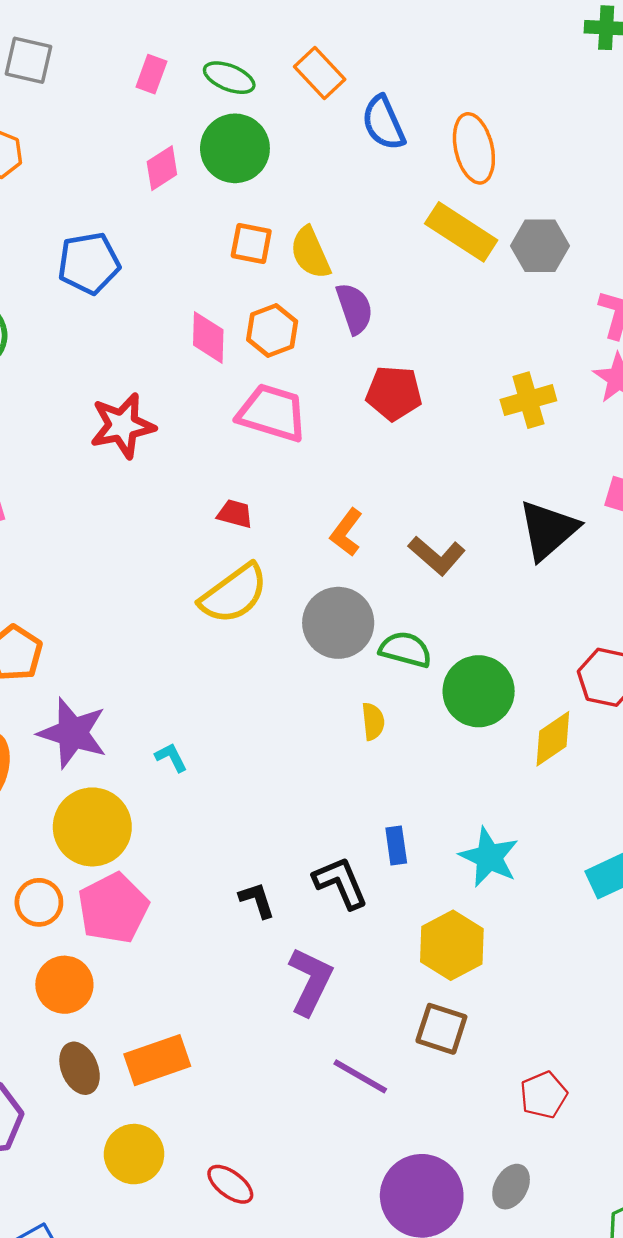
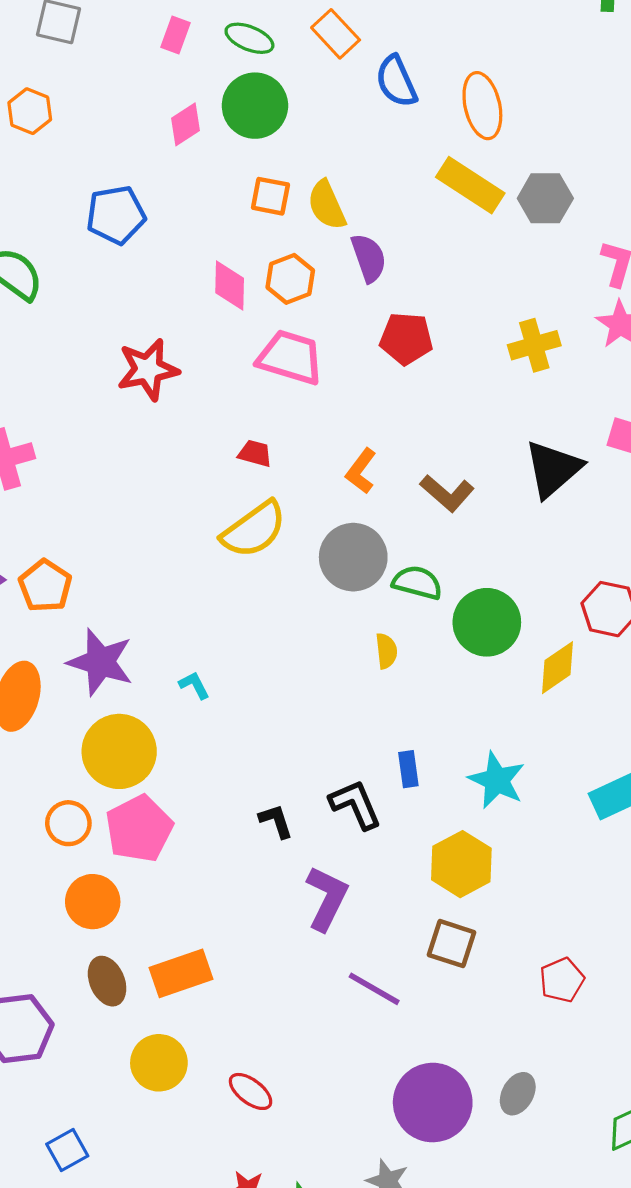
red pentagon: (544, 1095) -> (562, 980), moved

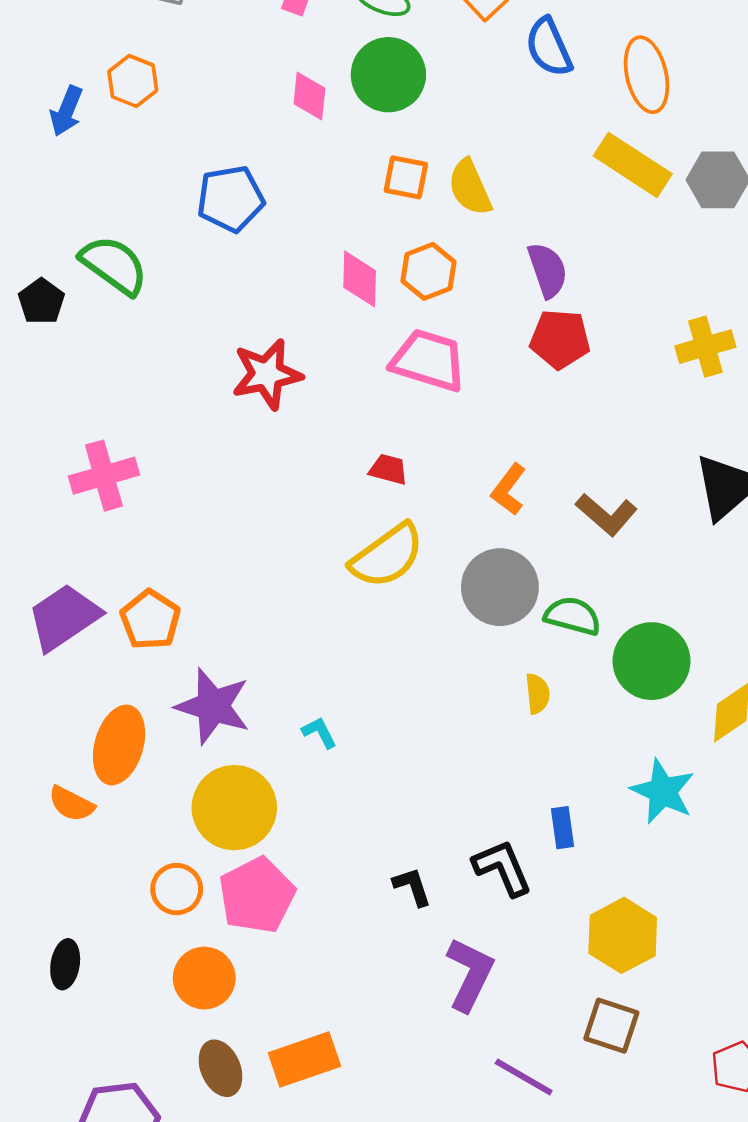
pink diamond: (185, 124) -> (309, 96), turned -51
purple semicircle: (369, 258) -> (548, 270), moved
cyan star: (497, 780) -> (663, 791), moved

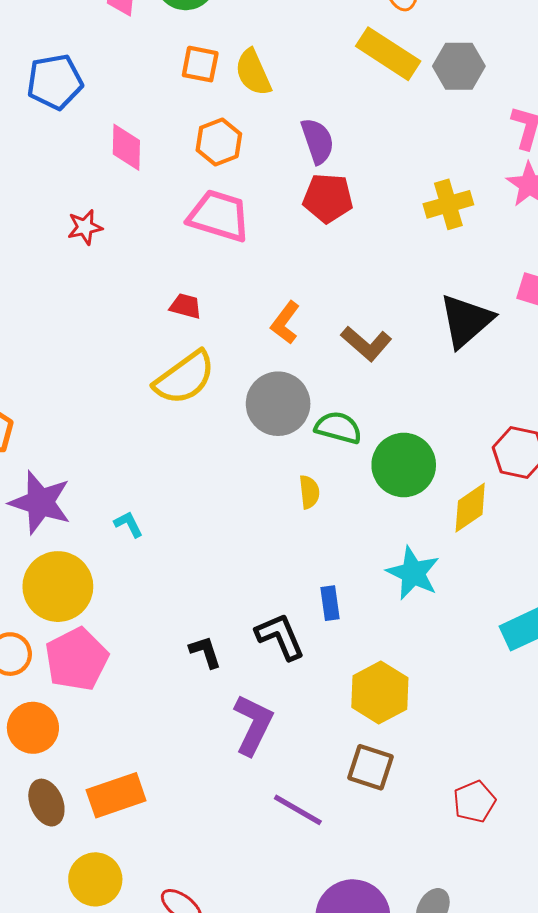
pink diamond: (360, 279) -> (126, 147), moved
red star: (267, 374) -> (85, 227), size x0.6

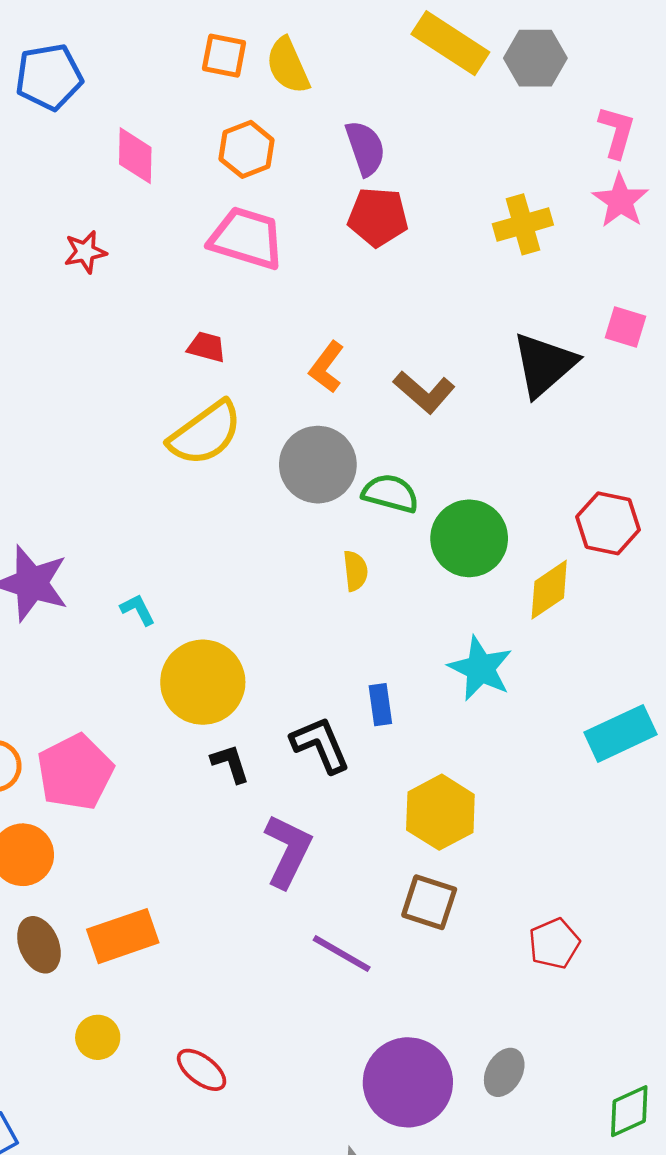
yellow circle: (58, 587) -> (203, 682), moved
yellow circle: (95, 879) -> (98, 1037), size x0.7

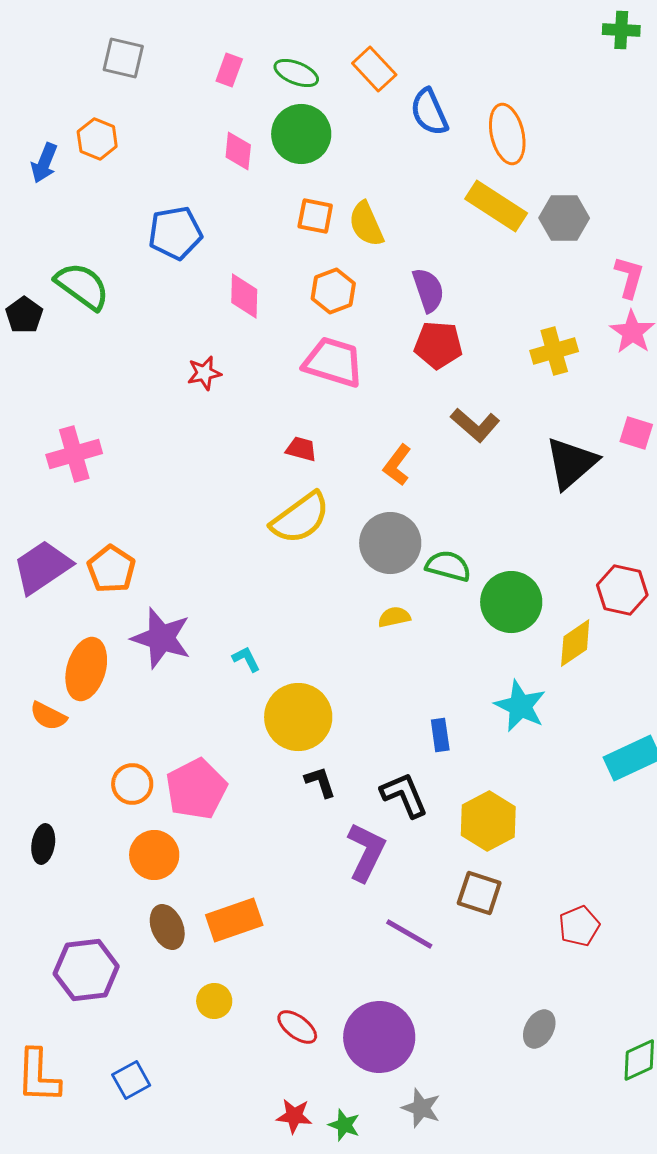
brown L-shape: (424, 392) -> (475, 425), moved
yellow semicircle: (355, 571) -> (394, 617), moved, turned -96
black L-shape: (320, 745) -> (404, 795), moved
purple circle: (408, 1082) -> (379, 1037), moved

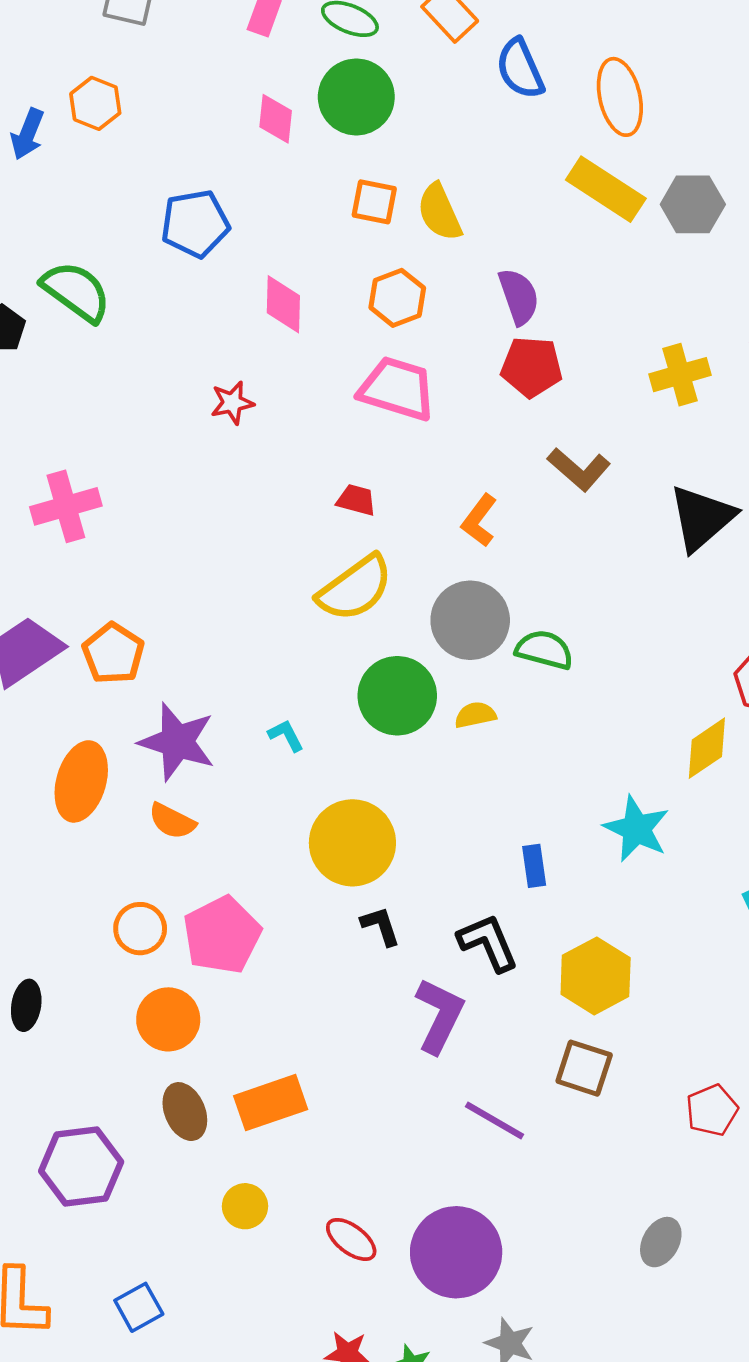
green circle: (511, 602) -> (397, 696), moved
cyan L-shape: (246, 659) -> (286, 735), moved
orange semicircle: (48, 716) -> (172, 821), moved

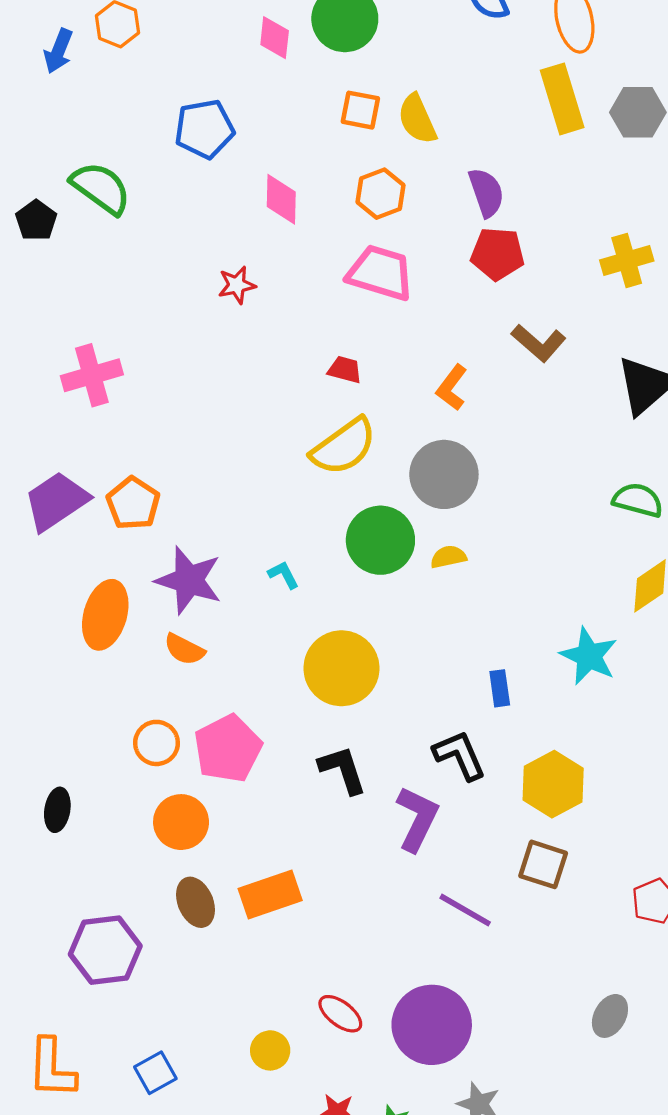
yellow rectangle: (606, 189) -> (562, 99), turned 40
green semicircle: (544, 650) -> (638, 500), moved
black L-shape: (381, 926) -> (343, 770), moved, size x1.4
yellow circle: (245, 1206) -> (270, 1050), moved

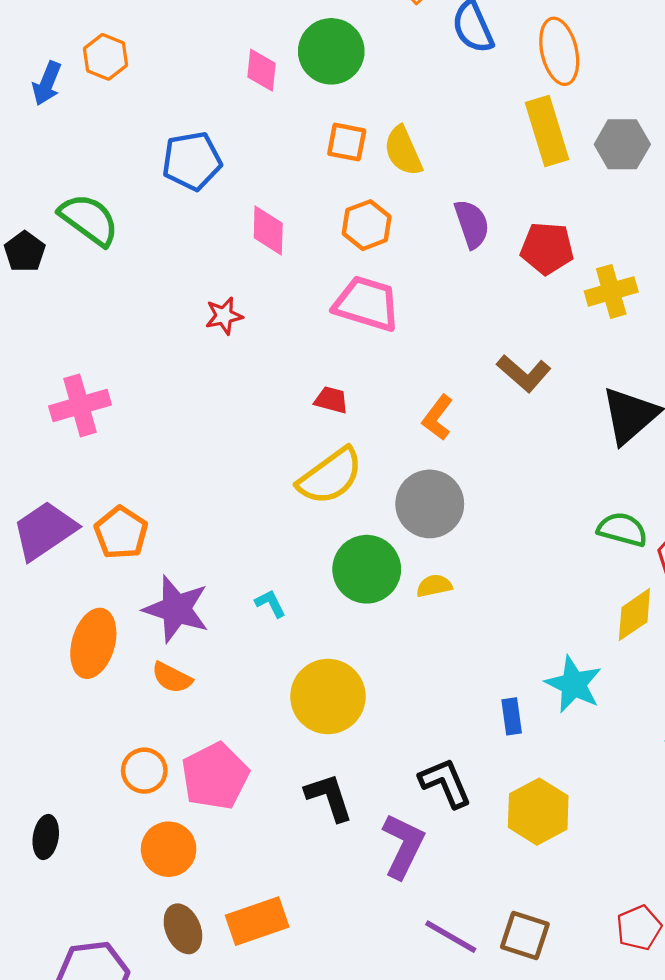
red pentagon: (497, 254) -> (547, 248), moved
blue rectangle: (500, 688) -> (512, 716), moved
brown square: (543, 864) -> (525, 935), moved

